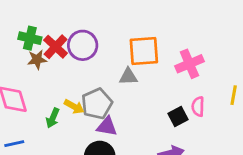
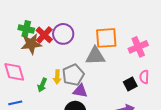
brown star: (37, 60) -> (31, 44), size x1.5
gray triangle: (128, 77) -> (95, 56), size x1.5
yellow arrow: (74, 107) -> (57, 77), turned 64

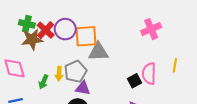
orange square: (106, 38) -> (86, 36), moved
pink cross: (138, 47) -> (151, 29), moved
pink semicircle: (144, 77) -> (149, 74), size x1.5

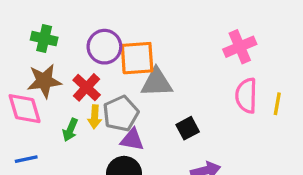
red cross: (46, 30) -> (87, 87), moved
brown star: (32, 39) -> (44, 81), moved
pink semicircle: (149, 74) -> (246, 96), moved
black square: (135, 81) -> (188, 128), moved

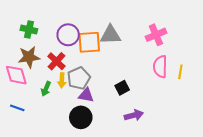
gray triangle: (157, 83) -> (110, 35), moved
blue line: (26, 159) -> (17, 108), turned 32

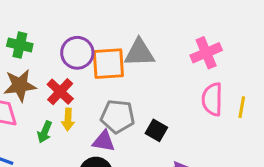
gray pentagon: (79, 78) -> (118, 116), moved, turned 30
black square: (122, 88) -> (156, 130), turned -32

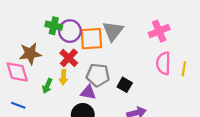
green cross: (20, 45) -> (54, 26), moved
gray triangle: (139, 53) -> (113, 31), turned -50
red cross: (60, 92) -> (69, 58), moved

